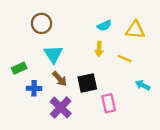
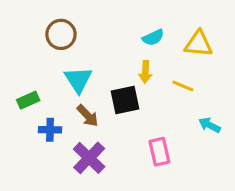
black square: (87, 83) -> (125, 100), moved

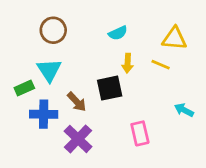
cyan semicircle: (153, 38) -> (118, 33), moved
cyan triangle: (78, 80) -> (49, 70), moved
yellow line: (183, 86) -> (161, 65), moved
blue cross: (50, 130) -> (44, 114), size x1.4

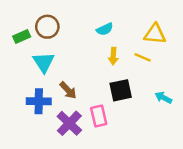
green rectangle: (24, 88) -> (22, 37), moved
black square: (110, 88) -> (121, 90), moved
pink rectangle: (140, 133) -> (99, 116), moved

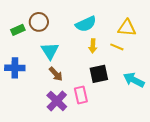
cyan semicircle: (105, 29) -> (86, 24), size x1.5
cyan triangle: (44, 62) -> (50, 51), moved
cyan arrow: (163, 98) -> (134, 80), size x1.5
blue cross: (39, 101) -> (15, 68), moved

